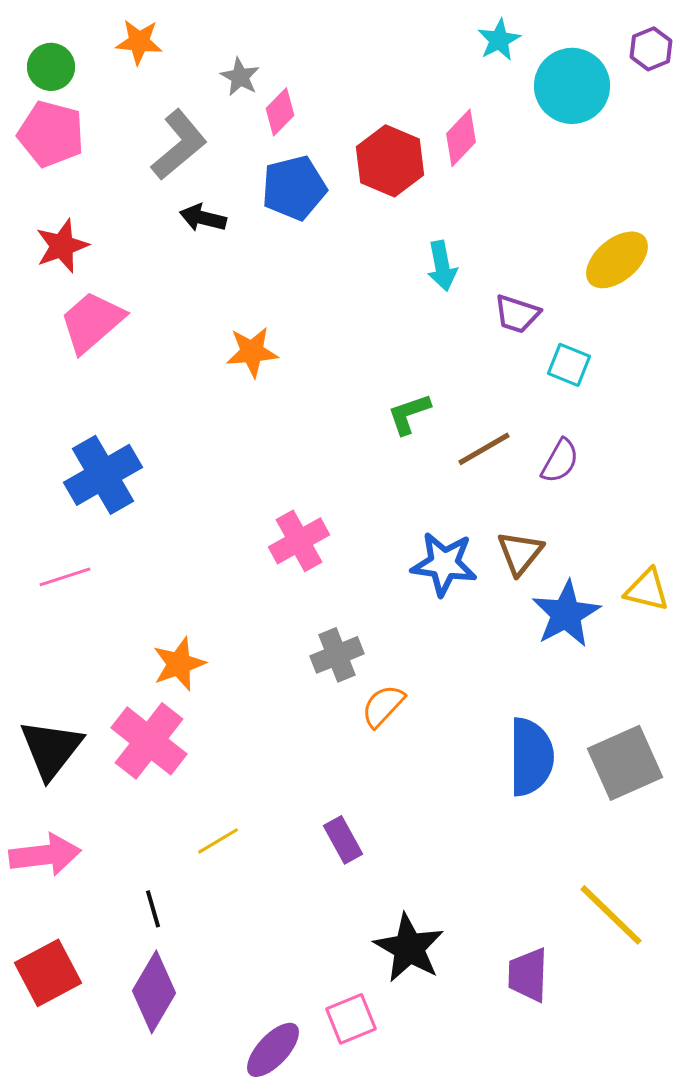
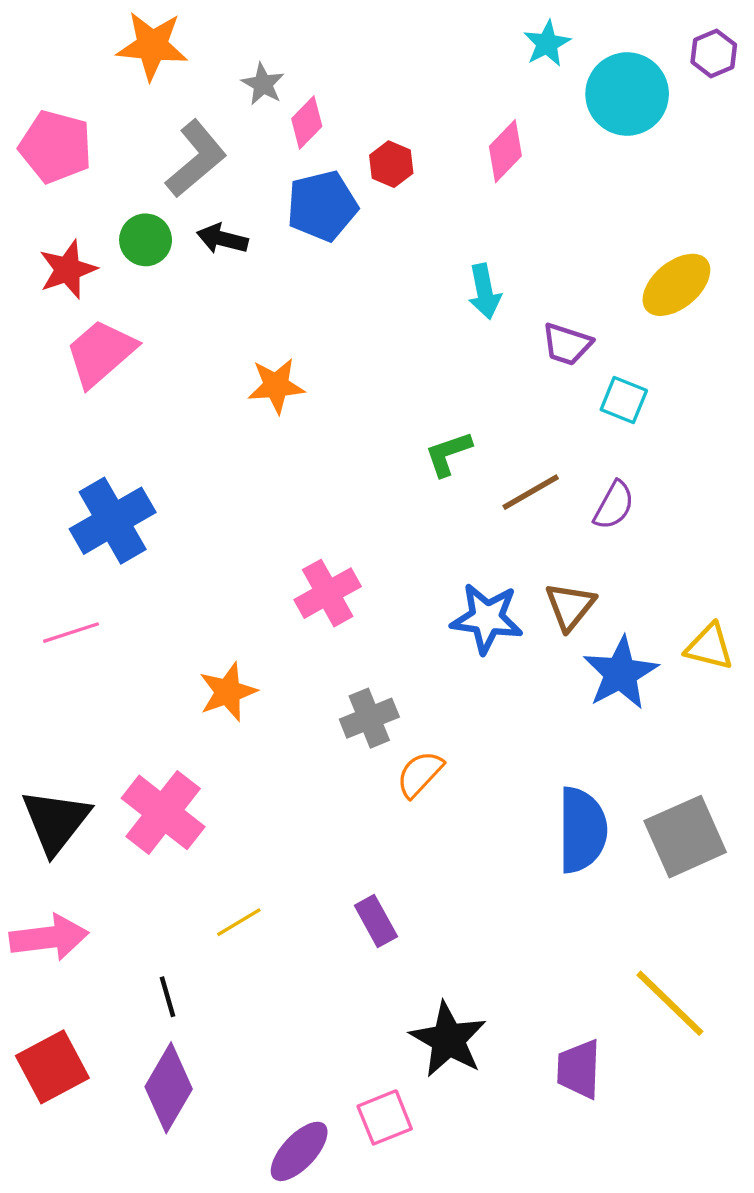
orange star: (139, 42) -> (152, 46), size x1.4
green circle: (51, 67) -> (146, 240), moved
red hexagon: (390, 161) -> (391, 164), moved, size x0.6
orange star: (179, 664) -> (228, 692), moved

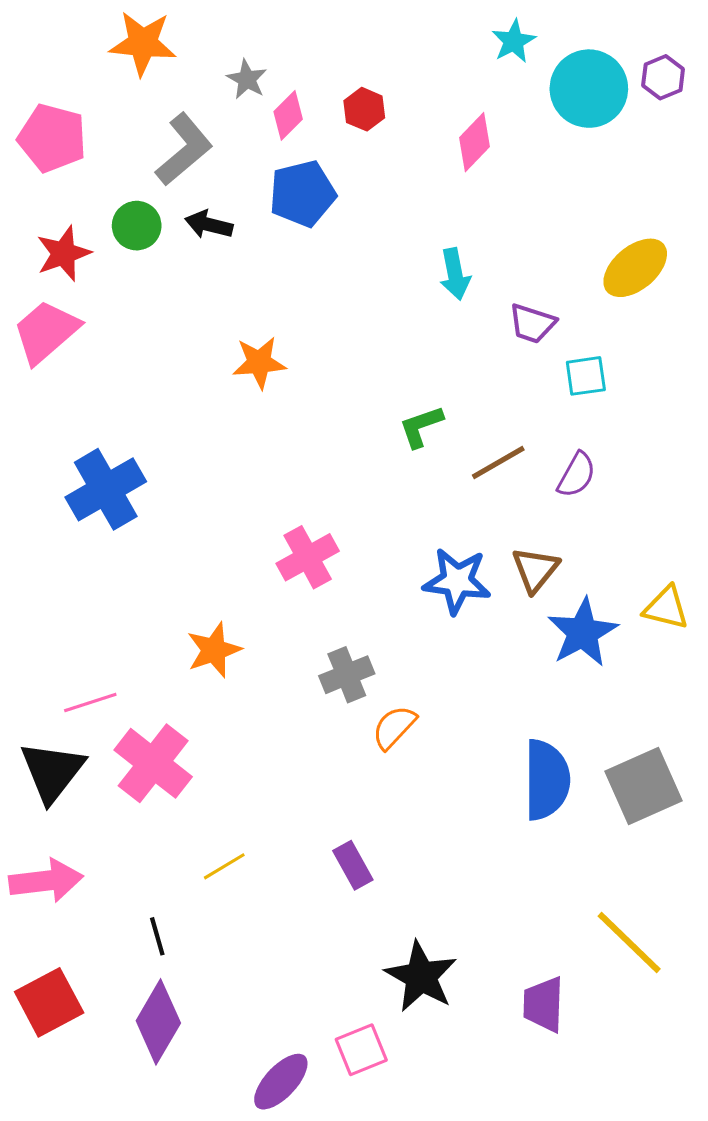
purple hexagon: (714, 53) -> (663, 77), moved
red hexagon: (391, 164) -> (364, 109), moved
pink trapezoid: (101, 353) -> (46, 332), moved
cyan square: (624, 400) -> (586, 376), turned -30
pink line: (71, 633) -> (90, 703), moved

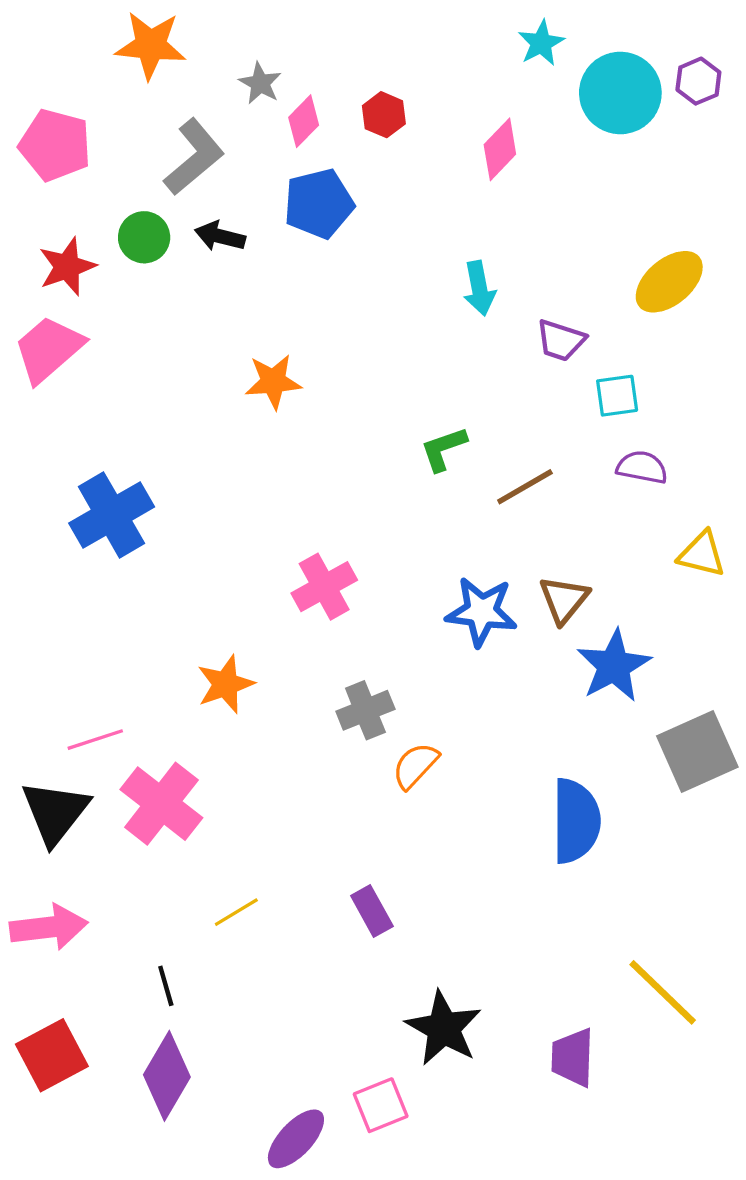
purple semicircle: (577, 475) -> (642, 467), moved, turned -108
yellow triangle: (666, 608) -> (702, 554), moved
gray square: (643, 786) -> (697, 752), moved

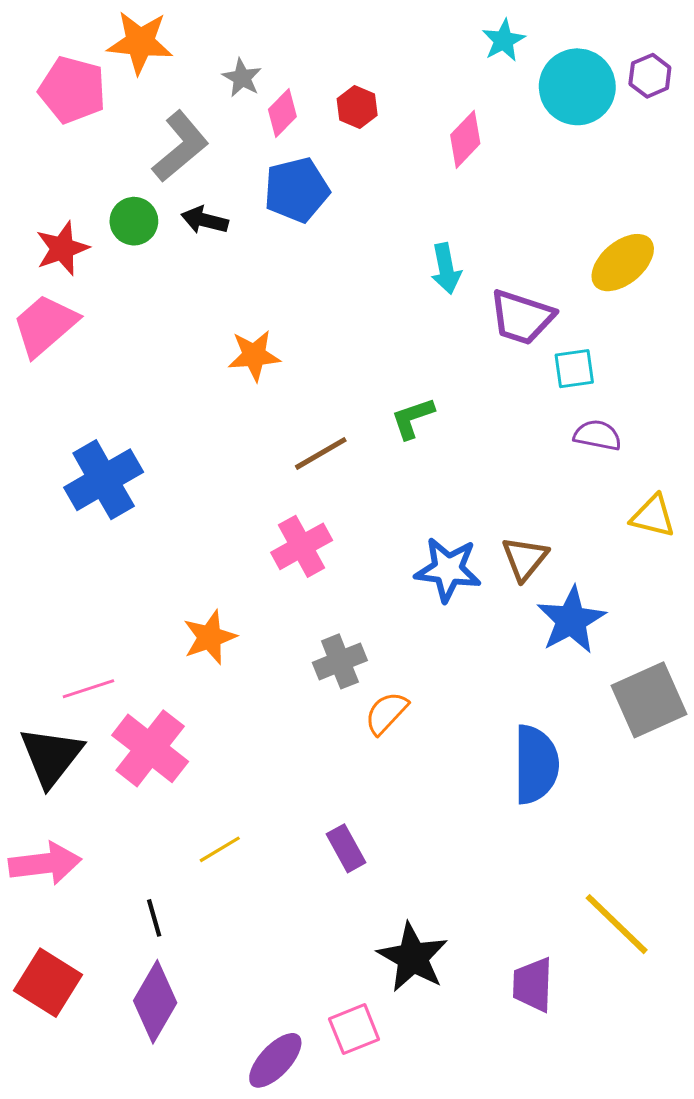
pink pentagon: (55, 145) -> (72, 90), moved
purple trapezoid: (561, 340) -> (522, 317), size x1.4
brown line: (525, 487) -> (321, 453), moved
red square: (52, 1055) -> (48, 983), turned -30

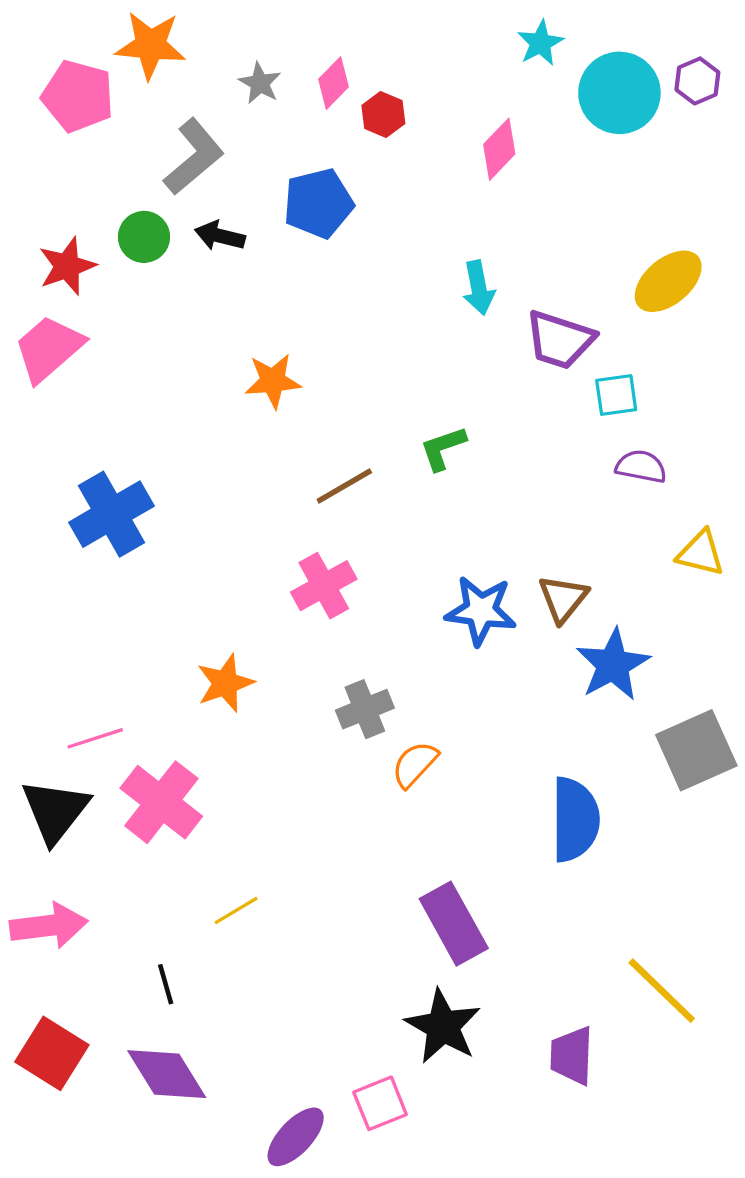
pink diamond: (282, 113) -> (334, 83), moved
purple rectangle: (346, 848) -> (454, 924), moved, size x1.6
purple diamond: (155, 1002) -> (167, 1074), turned -62

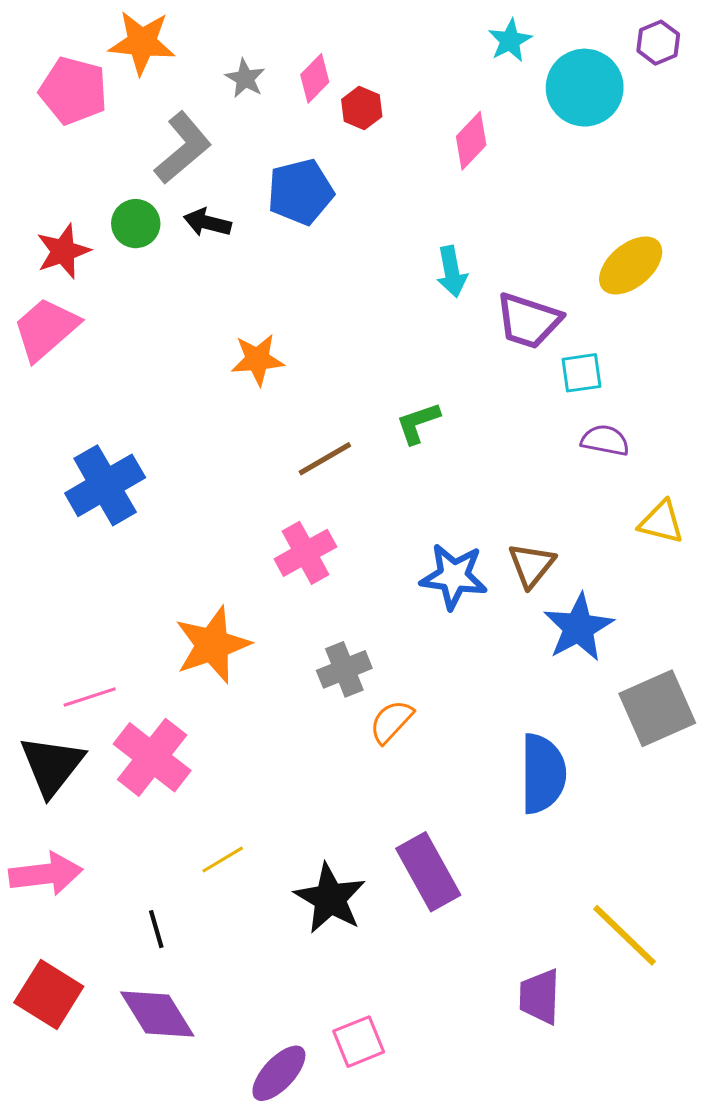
purple hexagon: (697, 81) -> (658, 43), moved
orange star: (225, 683) -> (212, 645), size x1.4
black star: (443, 1026) -> (330, 898), moved

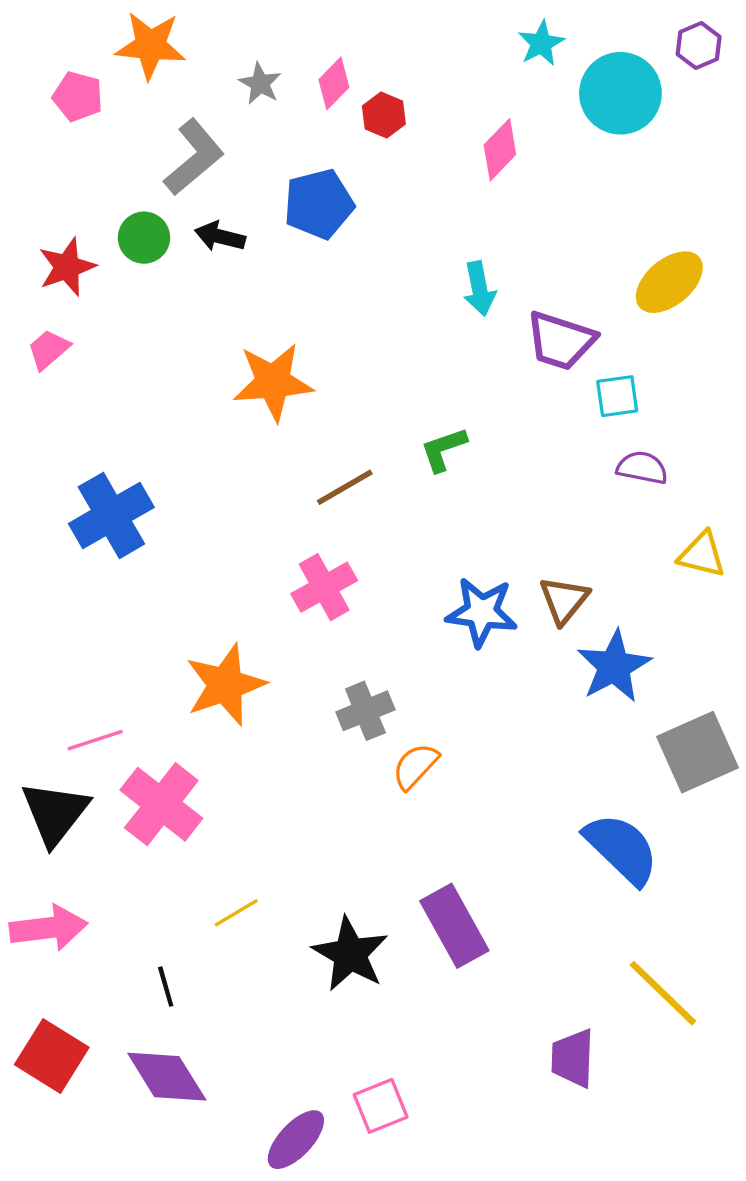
pink pentagon: (73, 91) -> (78, 97), size x0.7
pink trapezoid: (46, 329) -> (48, 349), size x0.6
orange star: (257, 360) -> (273, 382), size x1.4
blue semicircle: (543, 774) -> (622, 849), moved, turned -46

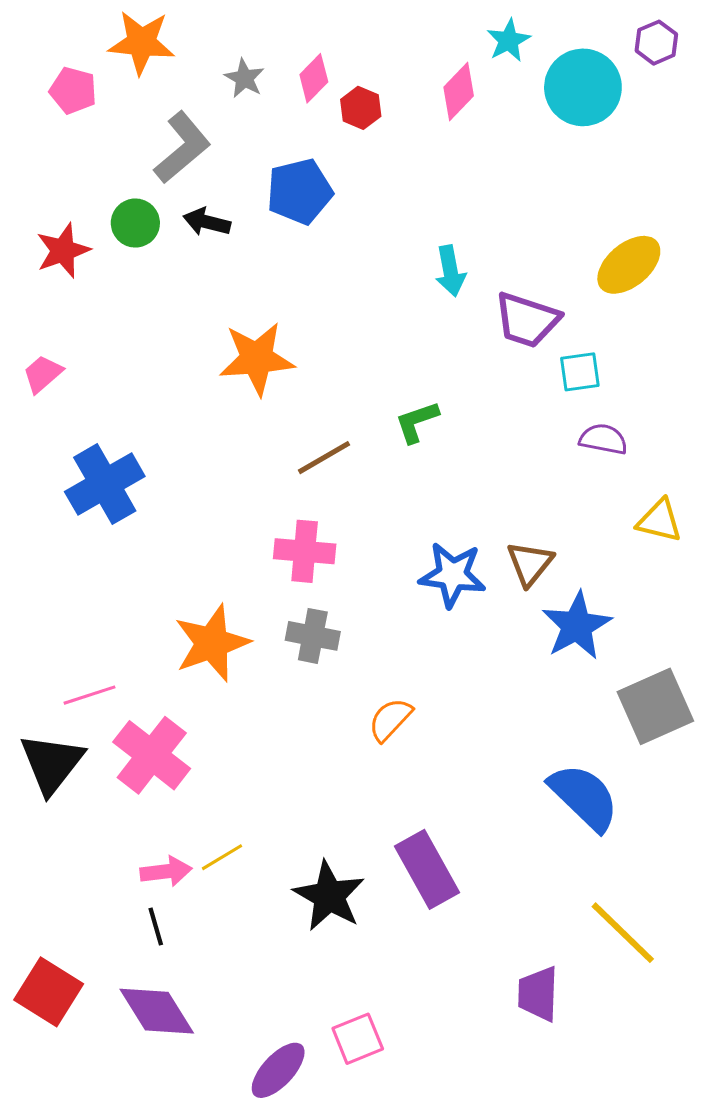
pink diamond: (500, 150) -> (459, 91), moved
pink trapezoid: (48, 349) -> (43, 374), moved
pink cross: (324, 587) -> (305, 551), turned 34
gray cross: (365, 711) -> (313, 636), moved, turned 33
pink arrow: (48, 928) -> (166, 871), moved, size x0.7

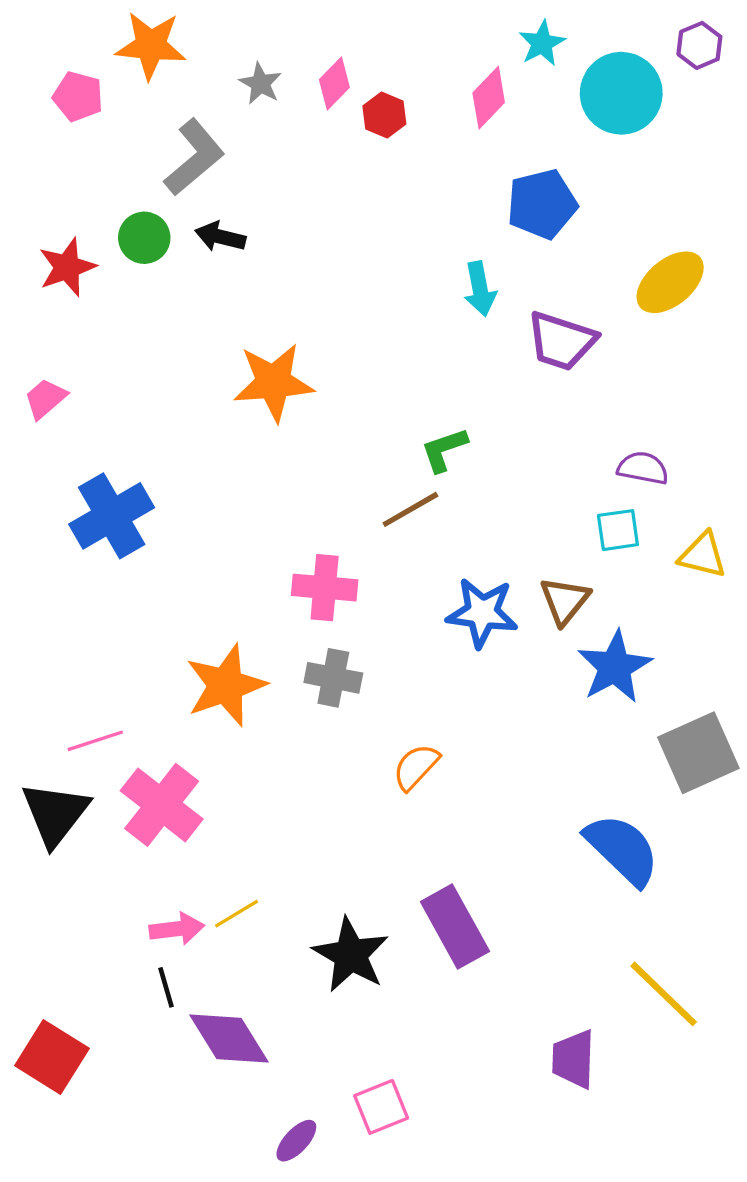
blue pentagon: (300, 191) -> (542, 204), moved
cyan square: (580, 372) -> (618, 530), moved
brown line: (324, 458) -> (410, 509), moved
purple diamond: (157, 1011) -> (229, 1039), moved
purple ellipse: (278, 1070) -> (296, 1141), size x0.7

